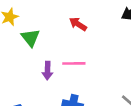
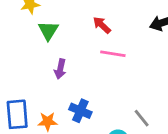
pink line: (74, 63) -> (113, 54), moved

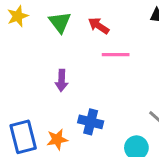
green triangle: (48, 31) -> (60, 22), moved

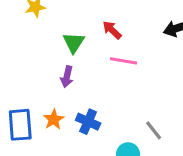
green triangle: (60, 22) -> (74, 43), moved
orange star: (57, 139) -> (54, 119), moved, turned -30

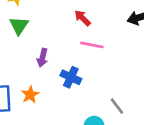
green triangle: (74, 43) -> (19, 26), moved
blue cross: (88, 122) -> (71, 77), moved

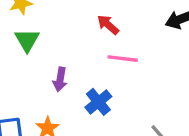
blue cross: (71, 77) -> (98, 102), turned 30

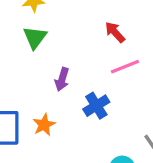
pink line: (123, 59) -> (125, 67), turned -36

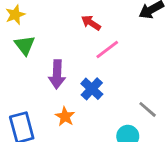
purple arrow: (62, 79) -> (57, 74), size x1.4
orange star: (44, 125) -> (65, 117), moved

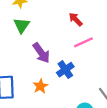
purple arrow: (57, 74) -> (41, 53), turned -50

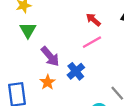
red arrow: (76, 19) -> (93, 20), moved
orange star: (40, 86) -> (48, 82), moved

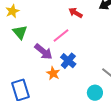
pink line: (92, 42) -> (61, 36), moved
orange star: (48, 82) -> (53, 73), moved

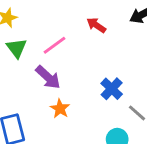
pink line: (61, 36) -> (54, 45), moved
blue cross: (68, 61) -> (112, 89), moved

